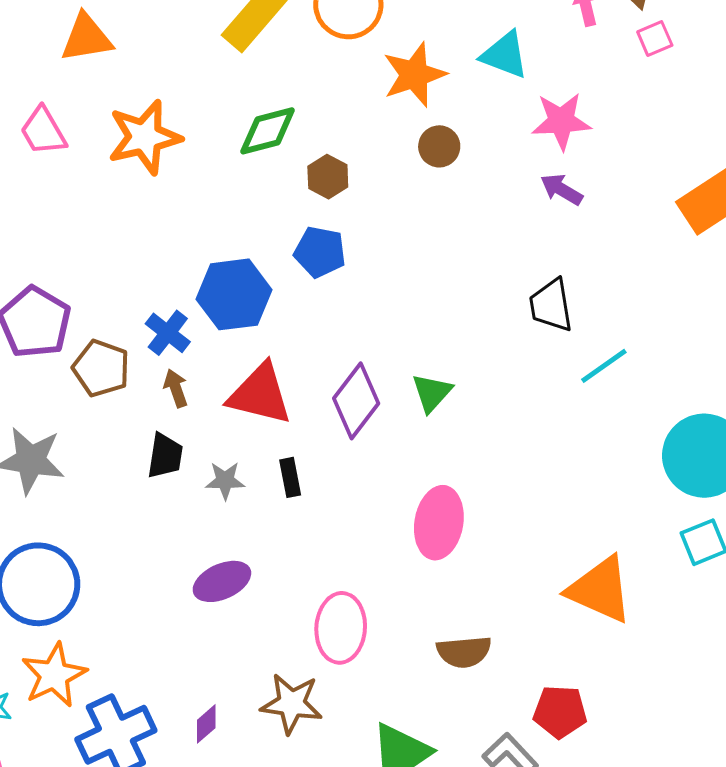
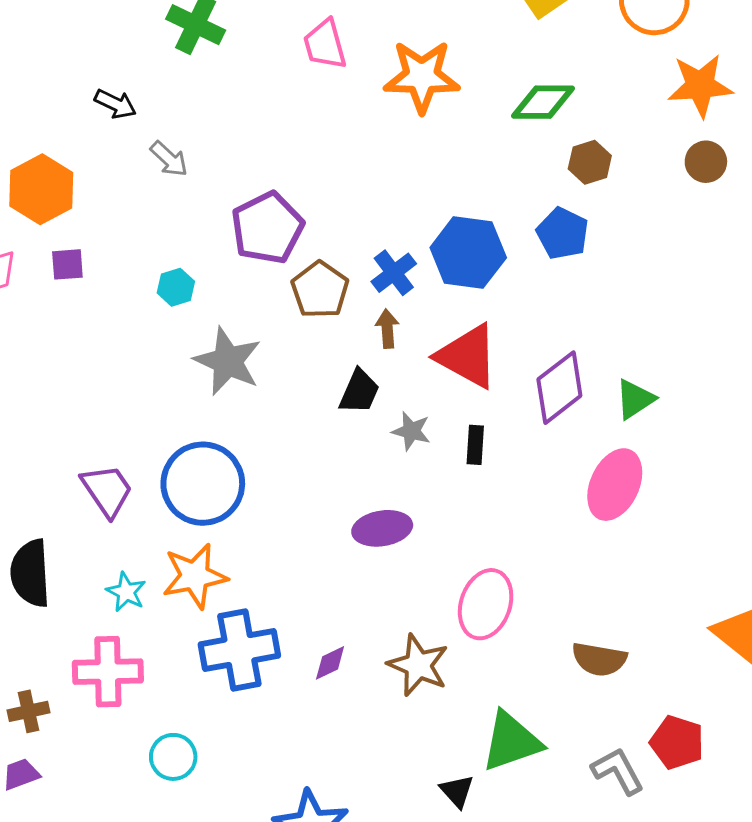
pink ellipse: (439, 523) -> (615, 485), moved

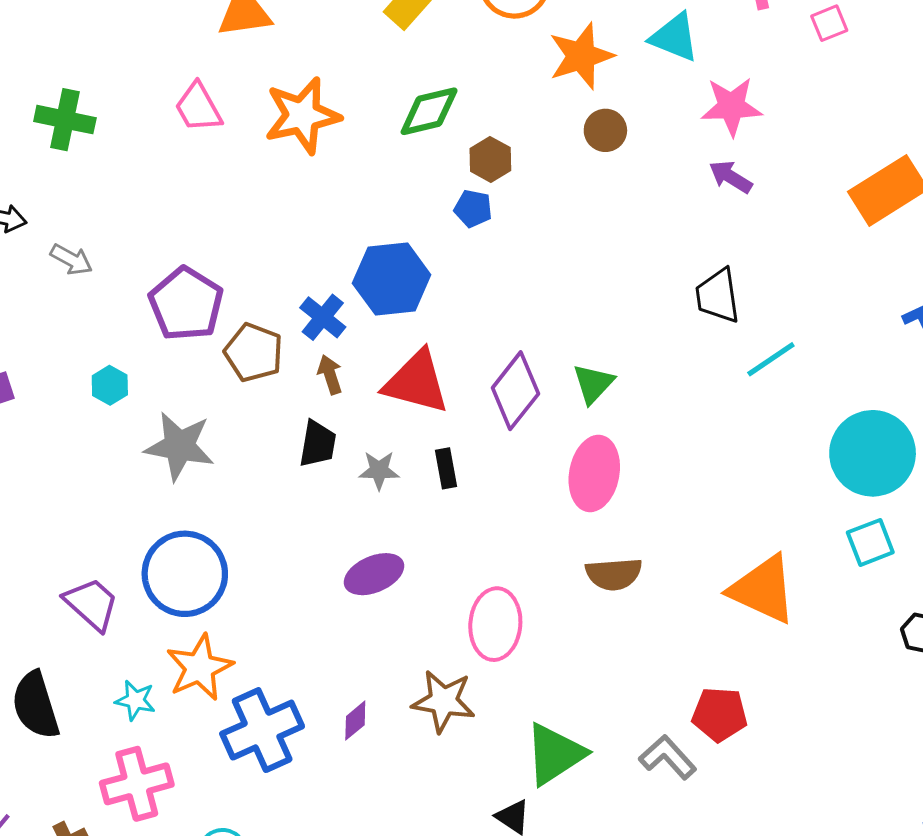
blue pentagon: (563, 233) -> (473, 209), moved, size x0.7
brown semicircle: (599, 659) -> (614, 574), moved

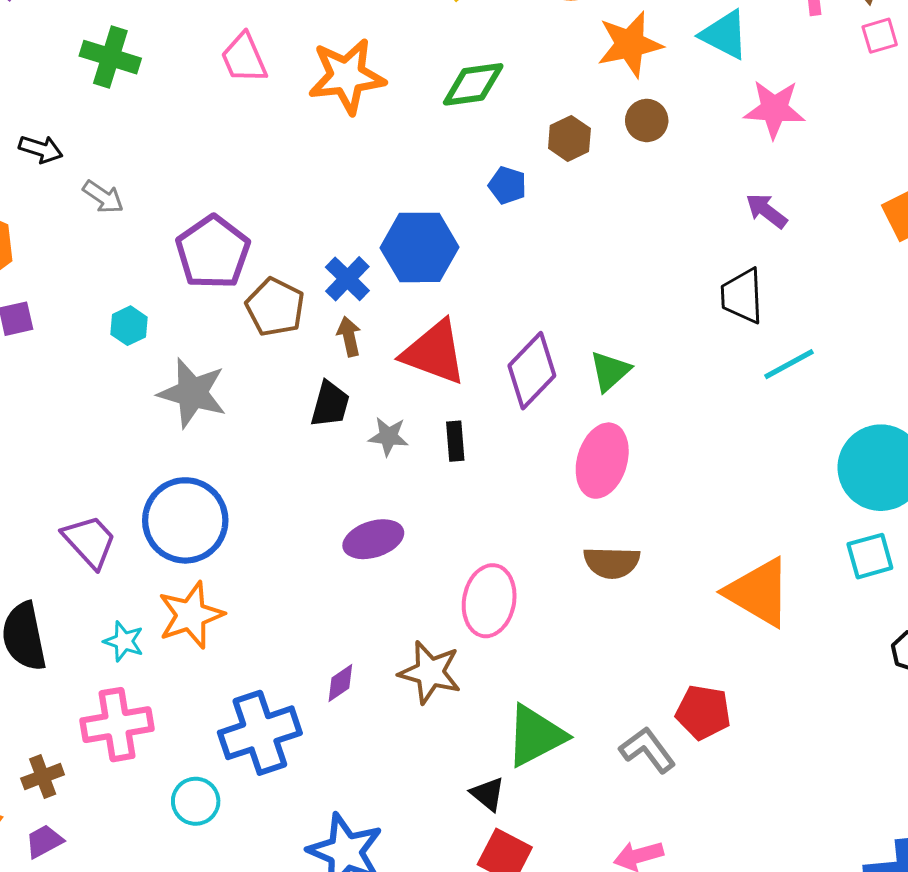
brown hexagon: (490, 159) -> (569, 138), moved
purple arrow: (731, 177) -> (766, 211), moved
blue cross: (262, 730) -> (260, 733), moved

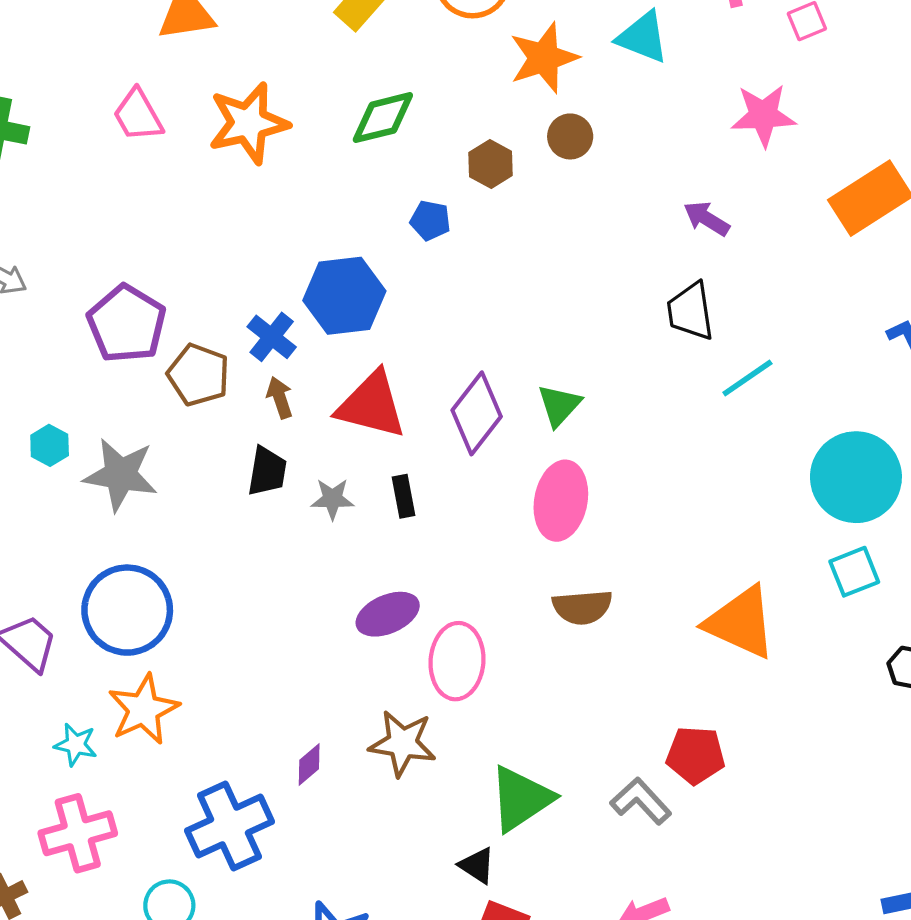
pink star: (774, 109) -> (763, 115), moved
cyan hexagon: (129, 326) -> (50, 445), moved
purple ellipse: (373, 539) -> (388, 614), moved

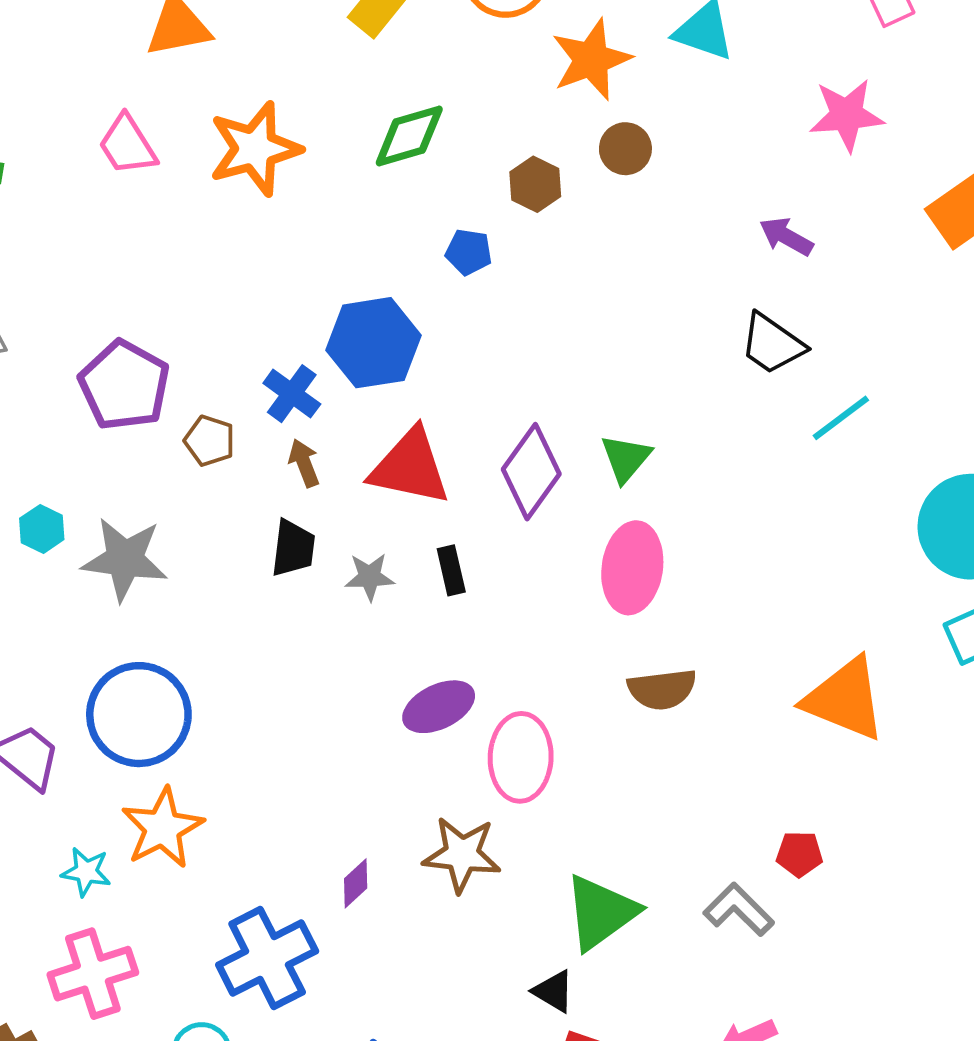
black trapezoid: (690, 311) -> (772, 344), turned -44
brown pentagon: (198, 375) -> (210, 441), size x0.7
red pentagon: (696, 755) -> (799, 854), size x0.7

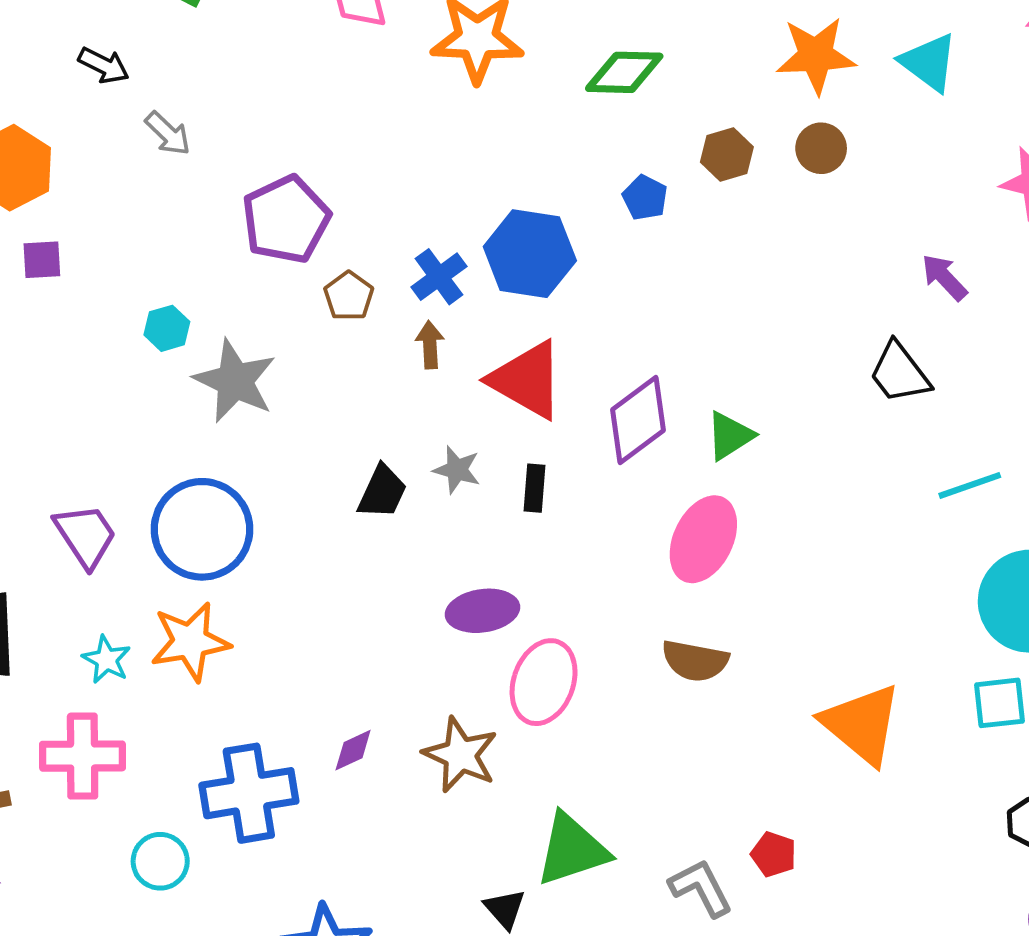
cyan line: (841, 418) -> (970, 485), moved
black trapezoid: (293, 548) -> (382, 492), moved

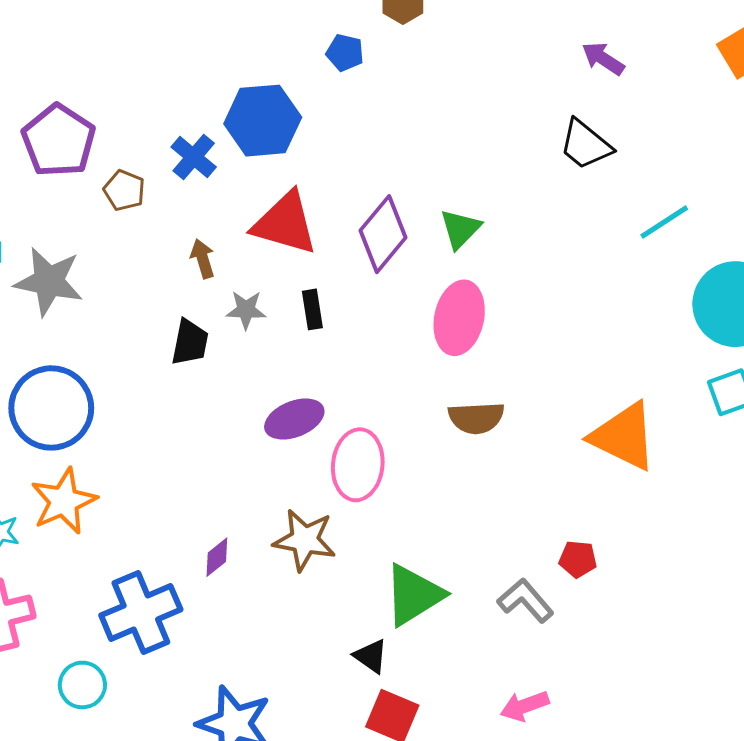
brown arrow: (430, 345) -> (203, 259), moved

